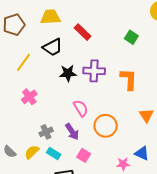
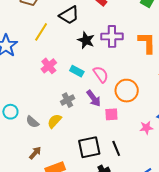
black star: (68, 73) -> (86, 40), turned 30
cyan rectangle: (54, 153) -> (77, 71), moved
pink square: (84, 155) -> (111, 114), moved, turned -32

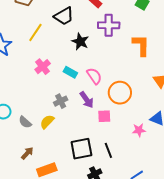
purple cross: (112, 36) -> (109, 25), moved

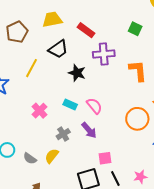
pink cross: (43, 67) -> (40, 111), moved
orange circle: (120, 93) -> (137, 119), moved
pink square: (104, 116) -> (105, 158), moved
pink star: (139, 130) -> (140, 177), moved

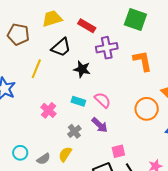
green square: (135, 29) -> (135, 19), size x1.6
brown pentagon: (17, 32) -> (18, 34), turned -30
gray semicircle: (30, 158) -> (44, 159), turned -64

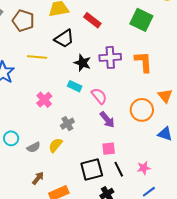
purple cross: (107, 48) -> (110, 57), moved
yellow line: (36, 69) -> (37, 57), turned 66
cyan rectangle: (78, 101) -> (75, 86), moved
purple arrow: (100, 125) -> (107, 120), moved

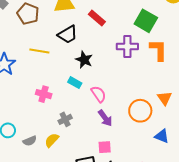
purple cross: (110, 57) -> (127, 46), moved
orange L-shape: (143, 62) -> (158, 50), moved
pink cross: (44, 100) -> (44, 94), turned -35

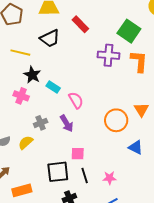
black star: (84, 60) -> (32, 75), moved
purple arrow: (105, 118) -> (67, 123), moved

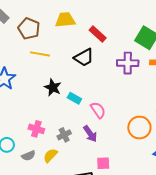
black trapezoid: (50, 38) -> (84, 58), moved
yellow line: (20, 53) -> (40, 54), moved
pink cross: (21, 96) -> (36, 129), moved

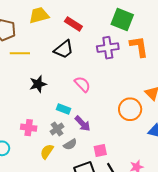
black star: (53, 87) -> (38, 84), turned -30
cyan rectangle: (74, 98) -> (63, 109), moved
pink semicircle: (98, 110) -> (82, 84), moved
gray semicircle: (28, 156) -> (70, 144), moved

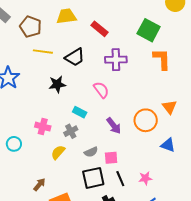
purple cross: (108, 48) -> (116, 60), moved
black trapezoid: (64, 49) -> (75, 57), moved
purple arrow: (83, 124) -> (114, 126), moved
gray semicircle: (70, 144) -> (91, 152), moved

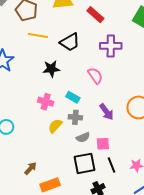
pink cross: (43, 127) -> (46, 102), moved
gray cross: (71, 131) -> (75, 117), moved, turned 32
yellow semicircle: (58, 152) -> (55, 126), moved

